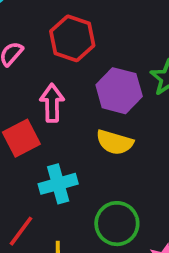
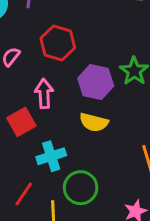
green circle: (117, 224) -> (81, 188), moved

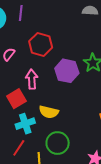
yellow semicircle: (94, 122) -> (49, 112), moved
cyan cross: (51, 156) -> (25, 124), moved

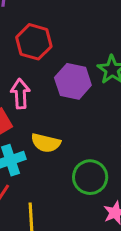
green circle: (58, 143) -> (90, 177), moved

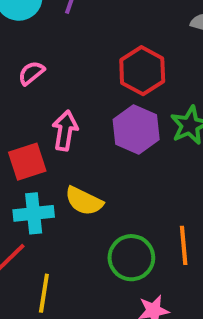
red hexagon: (34, 42) -> (142, 71), moved

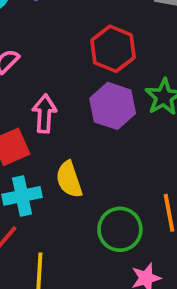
yellow semicircle: (84, 201) -> (69, 179), turned 51

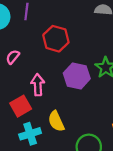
red hexagon: (113, 49) -> (56, 39), moved

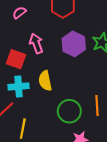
pink arrow: (38, 85) -> (36, 43), turned -30
red square: (21, 106) -> (16, 59), turned 36

